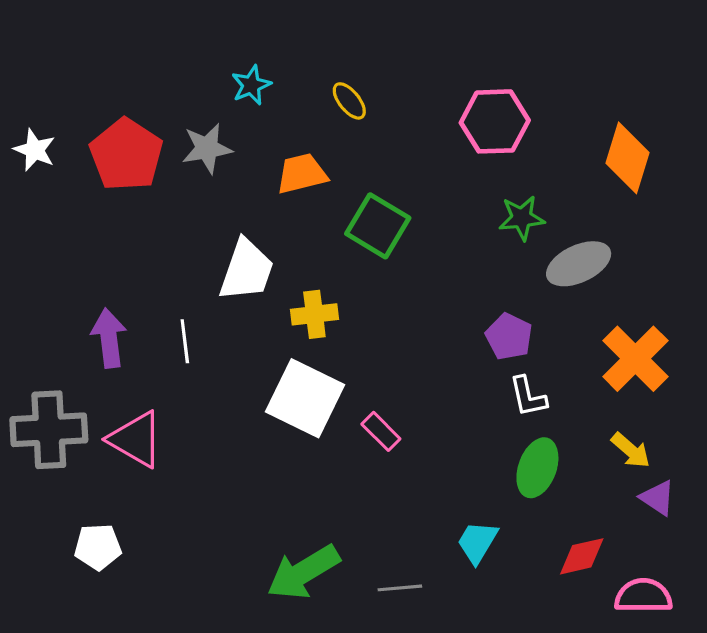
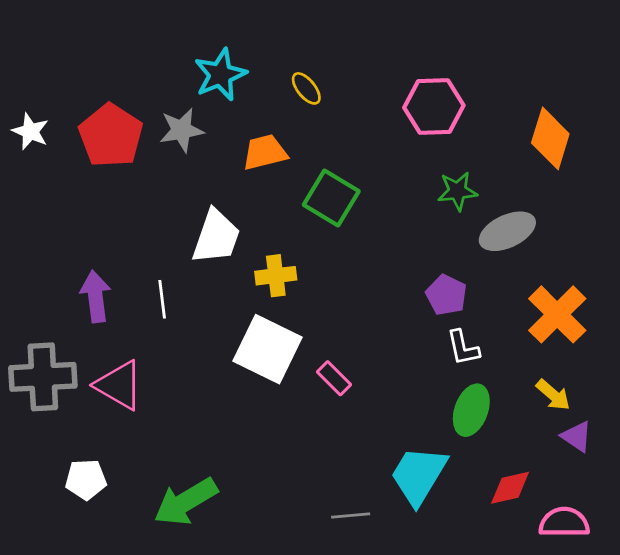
cyan star: (251, 85) -> (220, 75), size x1.5
cyan trapezoid: (477, 542) -> (419, 475), size x1.6
green arrow: (303, 572) -> (186, 502), moved

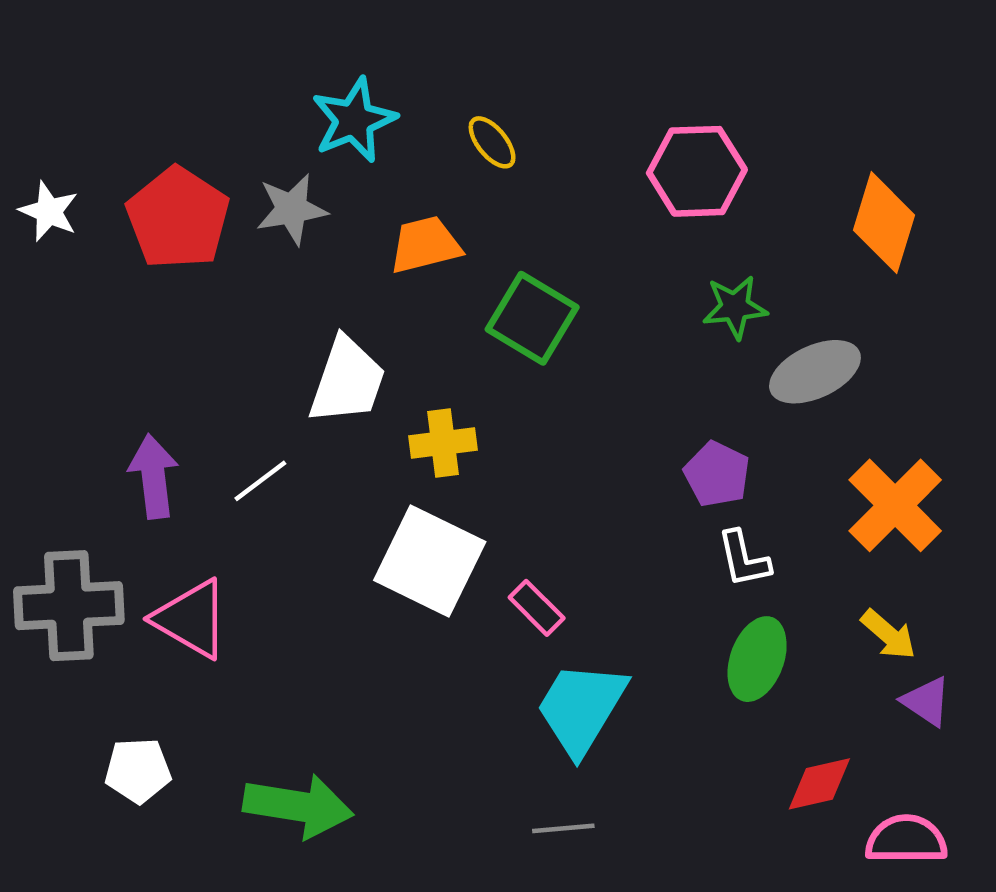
white line: (162, 299) -> (260, 481), turned 60
cyan trapezoid: (419, 475) -> (581, 708), moved
green arrow: (186, 502) -> (298, 806), turned -140

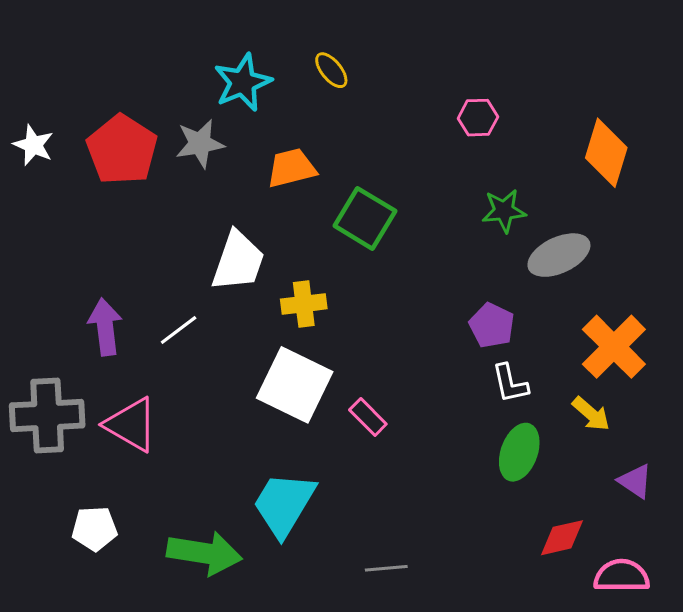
yellow ellipse: (492, 142) -> (331, 70), moved
pink hexagon: (697, 171) -> (478, 118), size x0.6
yellow arrow: (888, 635) -> (591, 414), moved
cyan trapezoid: (581, 708) -> (284, 504), moved

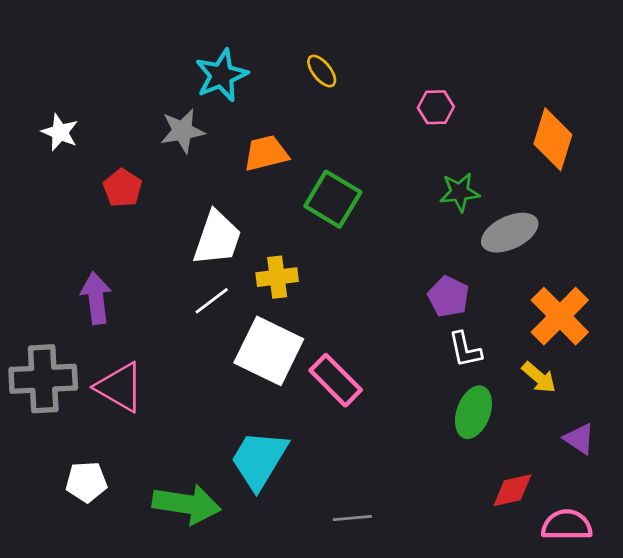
yellow ellipse: (331, 70) -> (322, 71), moved
white star: (33, 145) -> (60, 132), moved
red pentagon: (122, 150) -> (123, 188), moved, size x0.6
white line: (179, 330) -> (212, 301), moved
pink rectangle: (368, 417) -> (336, 380), size x1.5

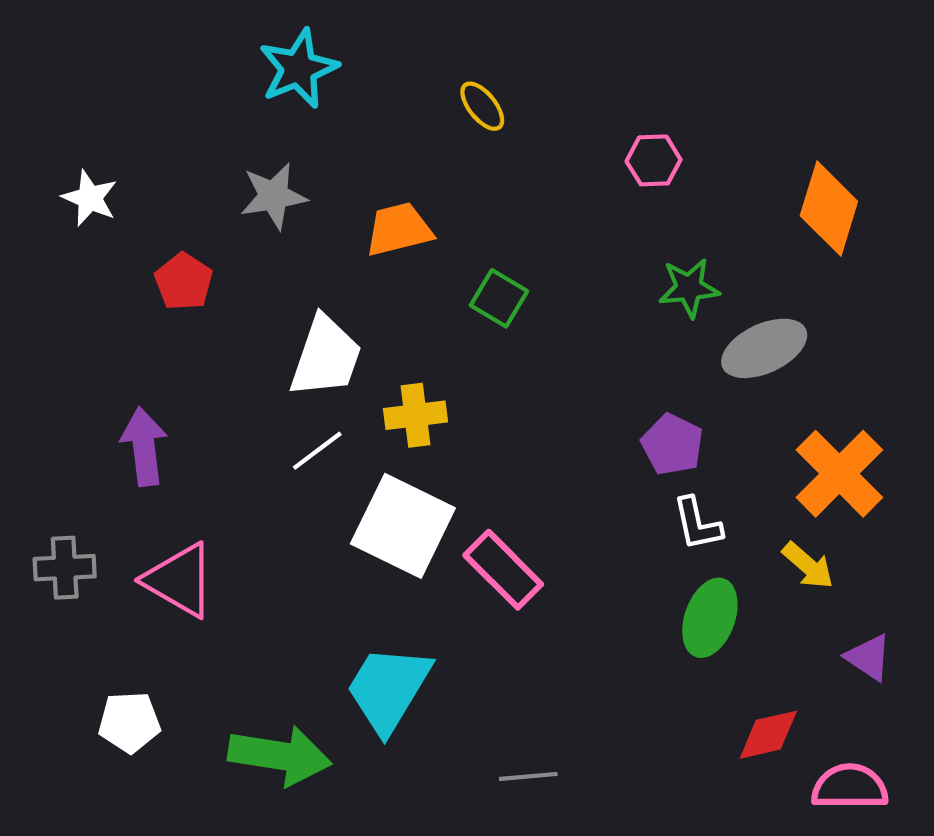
cyan star: (221, 75) -> (299, 69), moved
green square: (333, 199) -> (499, 298), size x0.7
gray cross: (43, 379) -> (65, 568), size x0.6

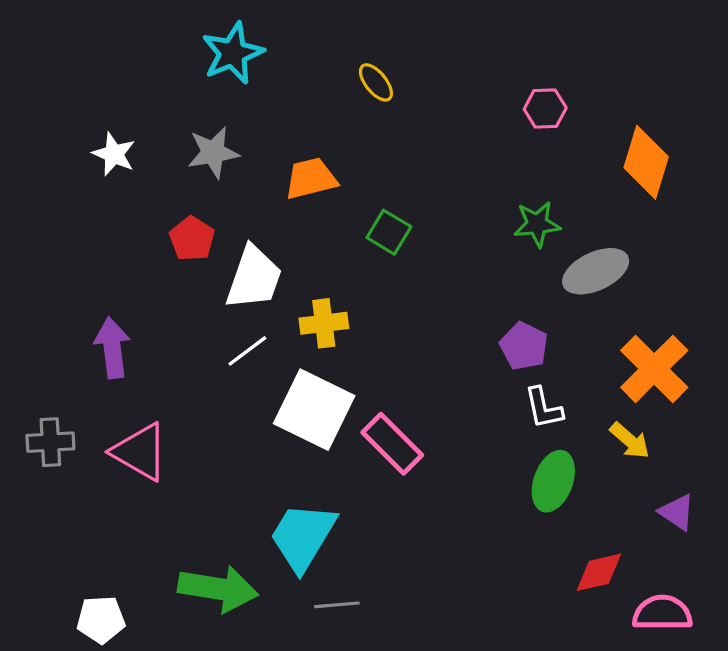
pink hexagon: (654, 160) -> (545, 109), moved
white star: (90, 198) -> (114, 154), moved
red pentagon: (184, 282) -> (192, 239), moved
white pentagon: (129, 722) -> (101, 620), moved
gray line: (528, 776) -> (337, 605), moved

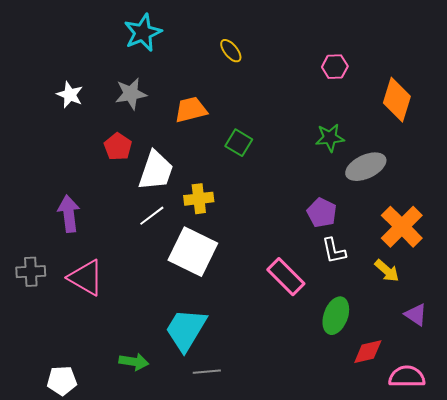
pink rectangle: (392, 444) -> (286, 277), moved
green ellipse: (553, 481) -> (336, 316), moved
green arrow: (218, 589) -> (134, 362), size x0.6

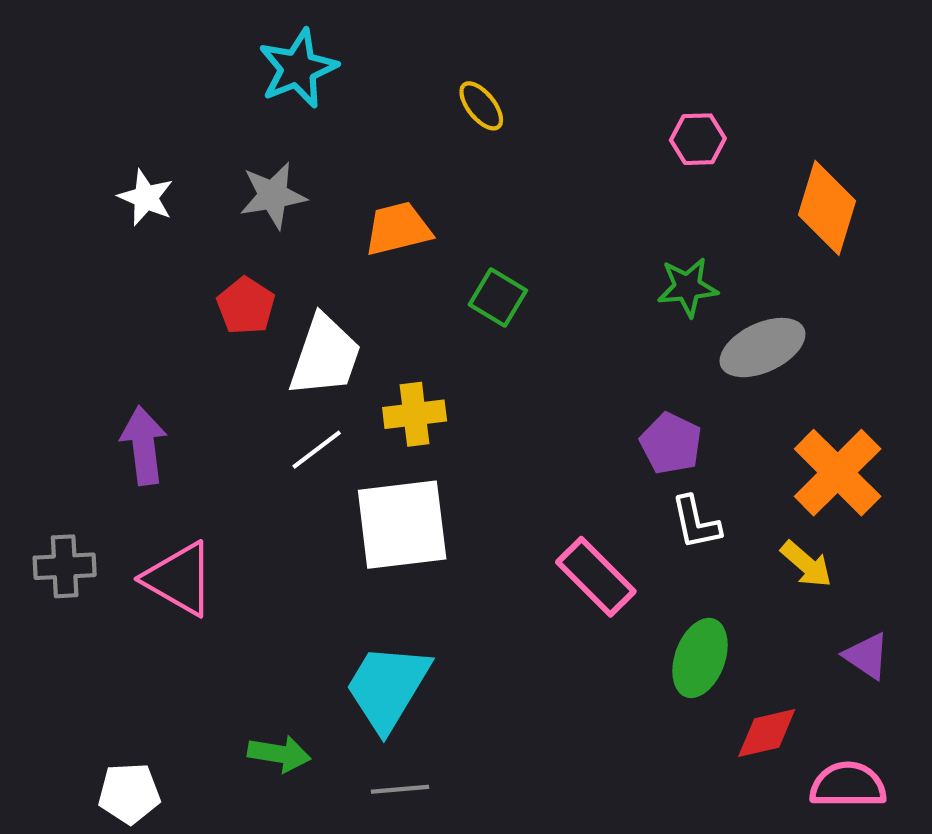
white square: (193, 252) -> (402, 525), turned -33
gray line: (207, 372) -> (400, 789), moved

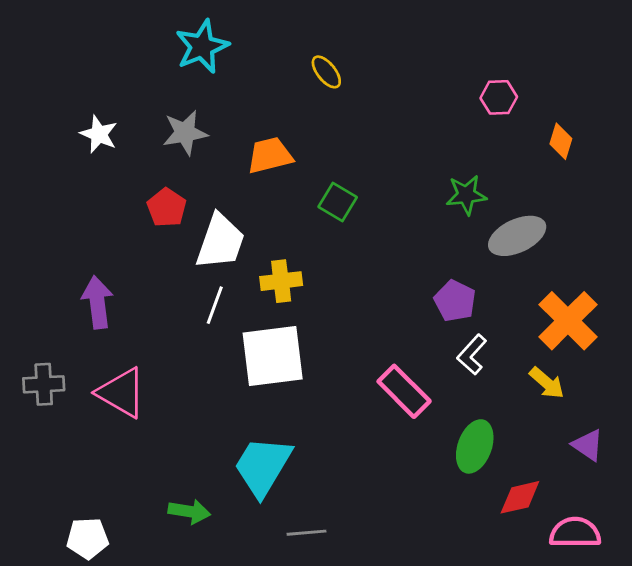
pink hexagon: (698, 139) -> (499, 97), moved
orange diamond: (827, 208) -> (561, 141), size x0.6
white line: (317, 450) -> (215, 305), turned -33
white L-shape: (696, 523) -> (472, 355), turned 54
gray line: (400, 789) -> (307, 533), moved

